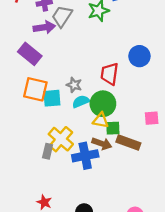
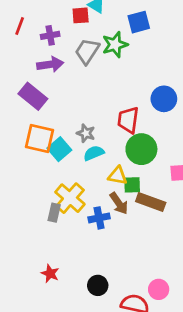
gray trapezoid: (62, 16) -> (87, 51), moved
cyan square: (52, 98) -> (59, 149), turned -36
green circle: (103, 104) -> (141, 149), moved
brown arrow: (102, 144) -> (119, 203), turned 36
blue cross: (85, 156) -> (99, 218), size x0.7

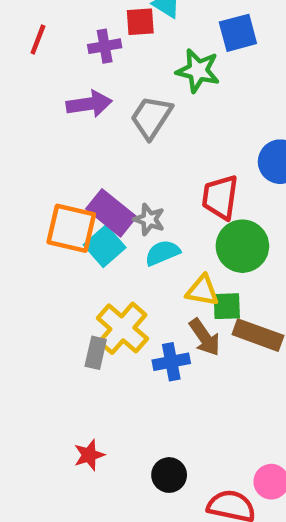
purple cross: (50, 35) -> (105, 46), moved
green star: (115, 45) -> (198, 71), turned 30
gray trapezoid: (87, 51) -> (151, 117), moved
purple rectangle: (33, 96) -> (111, 213), moved
red star: (50, 274) -> (89, 455), turned 30

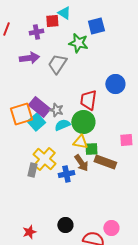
orange square: (71, 228) -> (21, 114), turned -30
green circle: (242, 246) -> (83, 122), moved
red star: (89, 455) -> (29, 232), moved

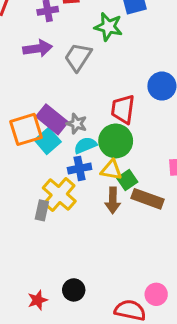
green square: (91, 149) -> (127, 180), turned -32
brown arrow: (81, 163) -> (113, 200), turned 36
blue cross: (66, 174) -> (80, 168), moved
black circle: (65, 225) -> (74, 290), moved

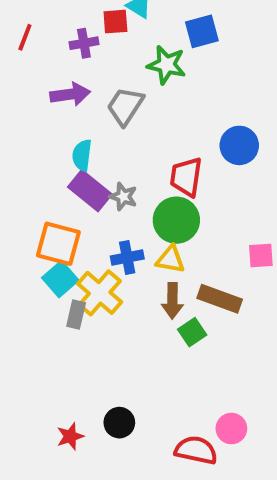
orange square: (26, 129) -> (58, 244), moved, turned 32
cyan square: (48, 141) -> (60, 279), moved
cyan semicircle: (85, 145) -> (82, 155), moved, turned -60
green square: (127, 180) -> (192, 332), moved

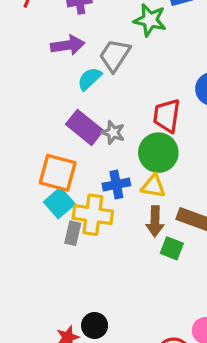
cyan semicircle: (82, 155) -> (90, 79), moved, turned 40
yellow cross: (100, 293) -> (93, 215), turned -33
green square: (192, 332) -> (172, 248), turned -35
black circle: (119, 423) -> (95, 325), moved

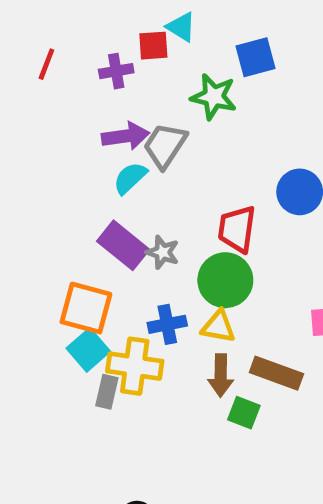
purple arrow: (68, 45) -> (125, 136), moved

